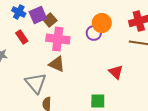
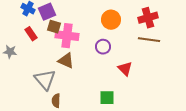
brown square: (50, 20) -> (54, 27), moved, turned -32
purple circle: (94, 33) -> (103, 47), moved

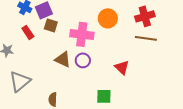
pink cross: (67, 36) -> (82, 34), moved
purple circle: (103, 47) -> (83, 60), moved
gray triangle: (45, 80) -> (20, 81), moved, turned 30

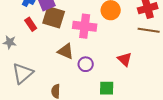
brown square: (51, 25) -> (54, 17), size x1.6
purple circle: (83, 60) -> (86, 64), moved

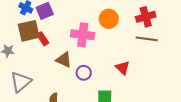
brown square: (54, 17) -> (29, 31), moved, turned -30
red rectangle: (31, 24) -> (43, 39), moved

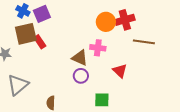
red cross: (146, 17) -> (125, 20), moved
pink cross: (83, 35) -> (98, 48), moved, size x0.7
brown triangle: (64, 60) -> (80, 58), moved

